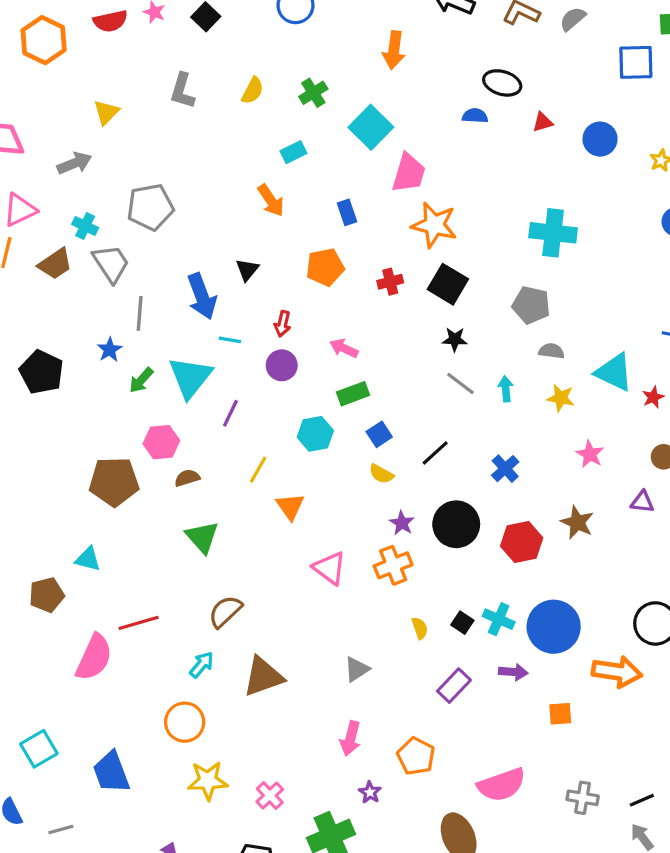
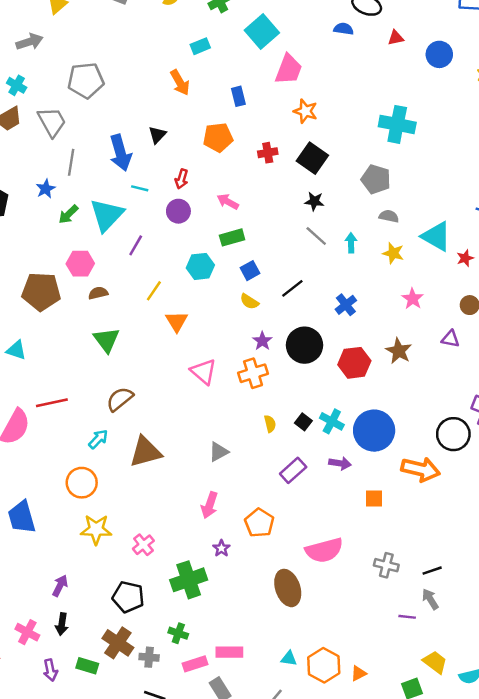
orange star: (434, 225) -> (305, 111), size x0.7
cyan cross: (85, 226) -> (17, 85), moved

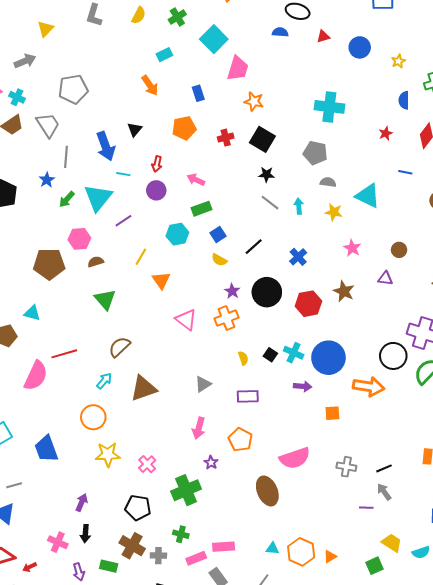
purple line: (136, 245) -> (123, 221), turned 30
red star: (465, 258) -> (386, 133), moved
purple rectangle: (293, 470) -> (248, 396), moved, turned 45

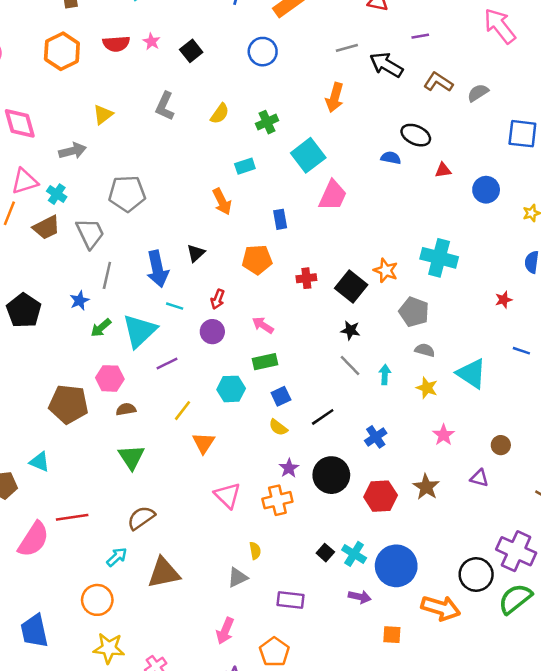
orange star: (254, 101) -> (386, 270), moved
yellow semicircle: (243, 358) -> (255, 551), moved

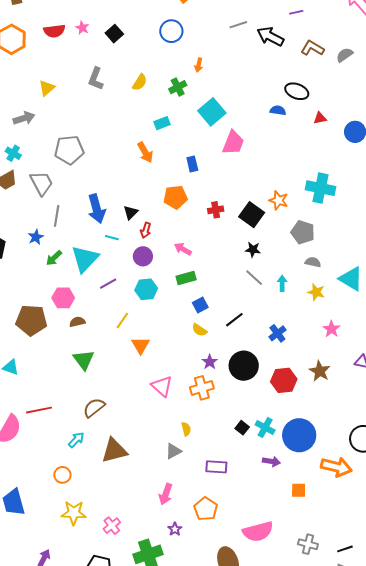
orange arrow: (335, 98) -> (199, 65), moved, size x0.6
black triangle: (196, 253) -> (131, 212), moved
cyan hexagon: (231, 389) -> (146, 289), moved
orange circle: (97, 600) -> (62, 475), size x0.7

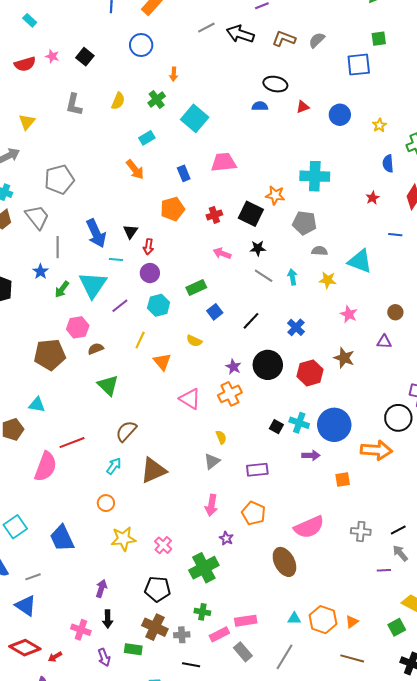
pink trapezoid: (233, 143) -> (224, 162), moved, turned -108
pink arrow: (183, 249) -> (222, 253), moved
yellow semicircle: (199, 330) -> (194, 341), moved

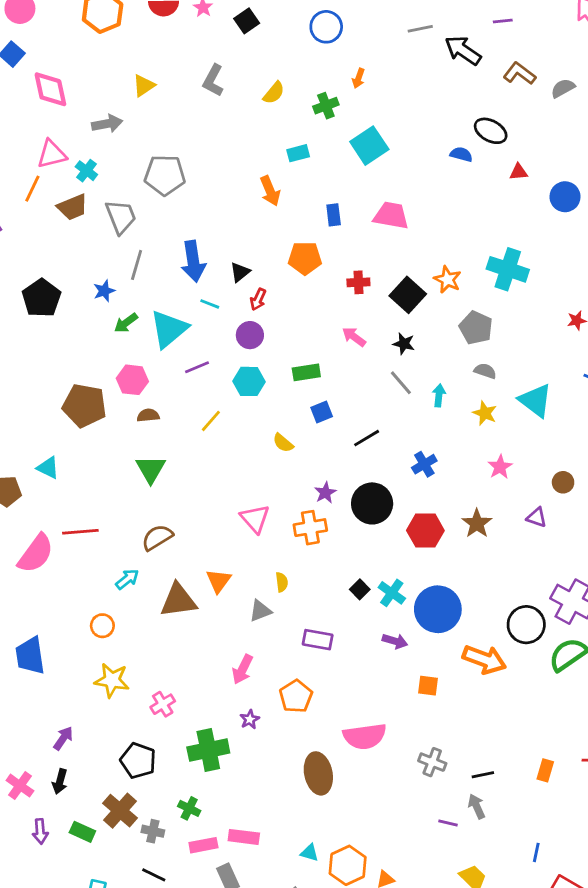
orange triangle: (162, 362) -> (219, 581), moved

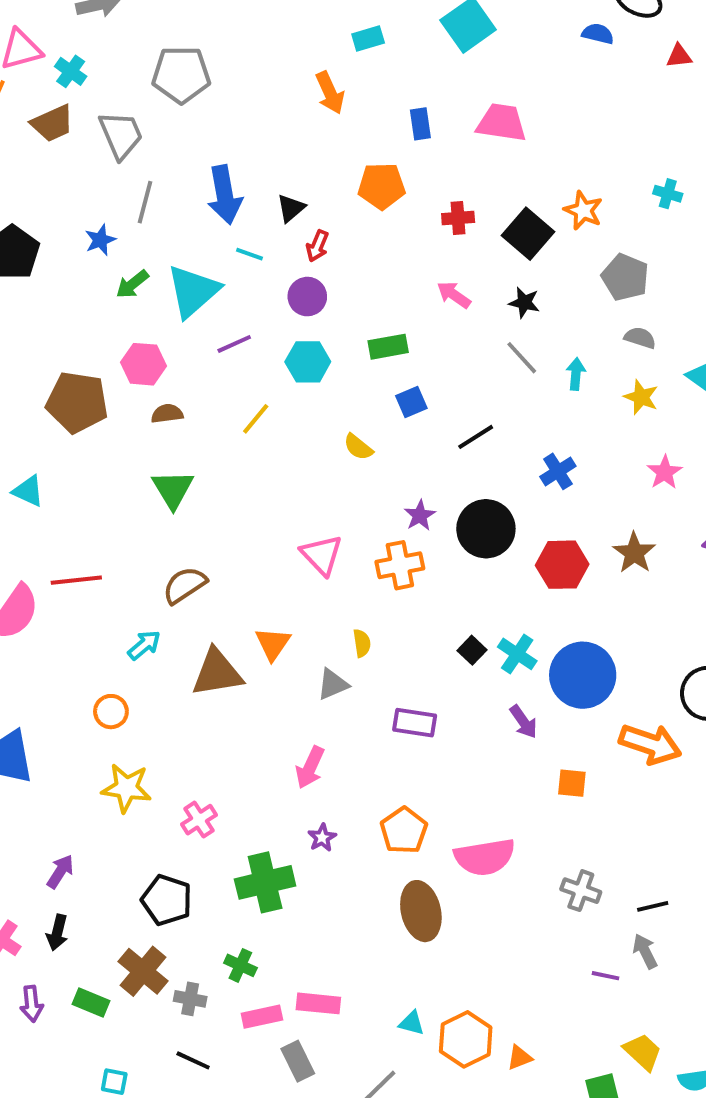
cyan cross: (508, 269) -> (668, 194), size x0.5
purple arrow: (395, 641) -> (523, 722), turned 40
orange pentagon: (296, 696) -> (404, 831), moved

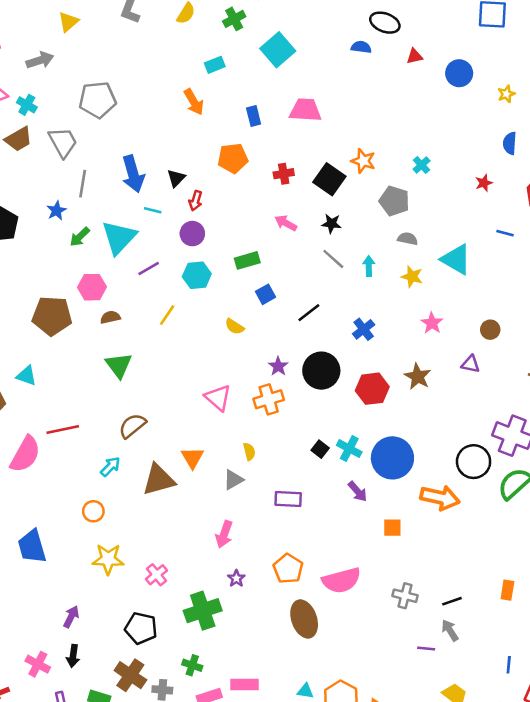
cyan cross: (668, 194) -> (422, 165), moved, turned 36

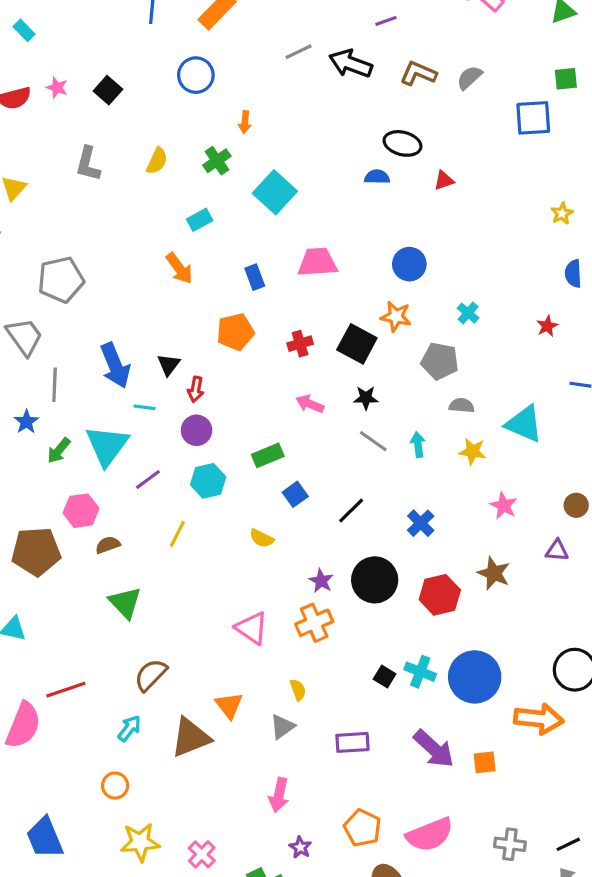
blue circle: (459, 73) -> (409, 264), moved
purple arrow: (358, 491) -> (434, 749), moved, size x1.6

